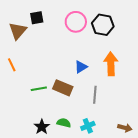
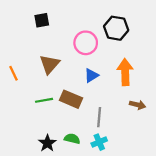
pink circle: (76, 22) -> (86, 43), moved
brown triangle: (18, 31) -> (50, 64), moved
gray line: (95, 95) -> (99, 117), moved
brown arrow: (125, 128) -> (138, 105), moved

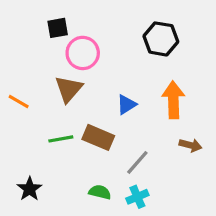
pink circle: (86, 43) -> (83, 53), moved
orange line: (14, 73) -> (19, 101), turned -35
gray line: (99, 117) -> (137, 162), turned 36
black star: (47, 143) -> (30, 189), moved

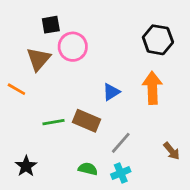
black hexagon: (161, 39) -> (158, 40), moved
brown triangle: (69, 89) -> (38, 59), moved
brown arrow: (191, 145) -> (172, 151), moved, turned 36

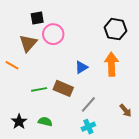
green semicircle: (88, 169) -> (45, 122), moved

